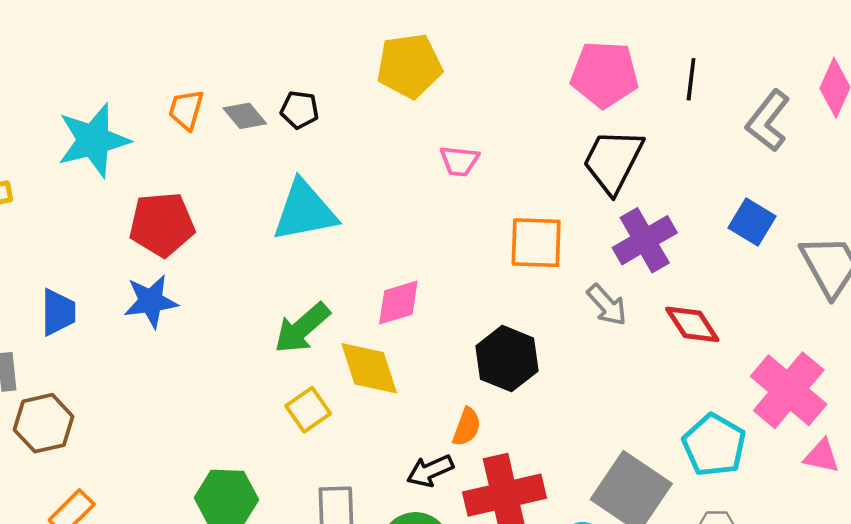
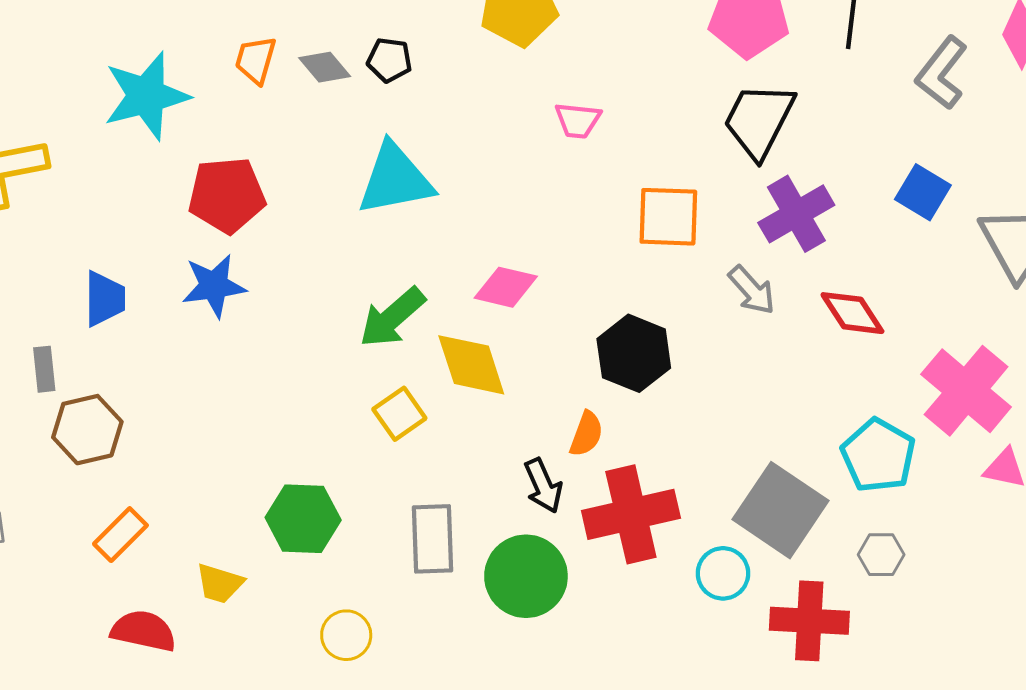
pink diamond: (398, 302) -> (506, 287), turned 30
black arrow: (430, 471) -> (543, 486), turned -90

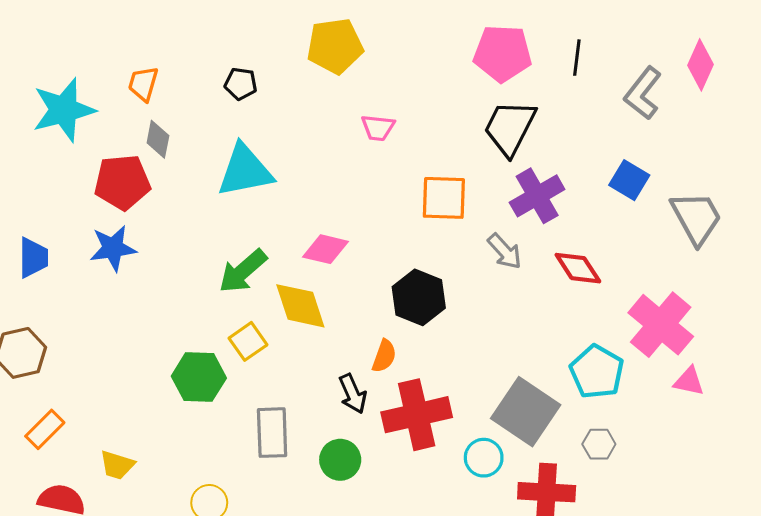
gray diamond: (325, 67) -> (158, 139), moved, turned 51
green hexagon: (303, 519) -> (199, 377), moved
green circle: (526, 576) -> (340, 460), size x0.7

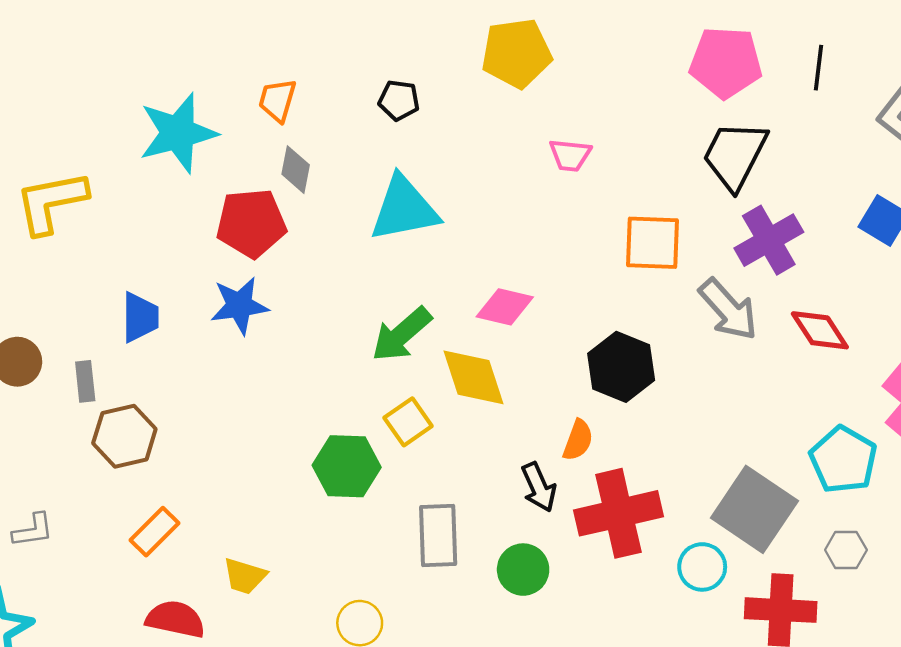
gray arrow: (505, 251) -> (728, 309), size x1.4

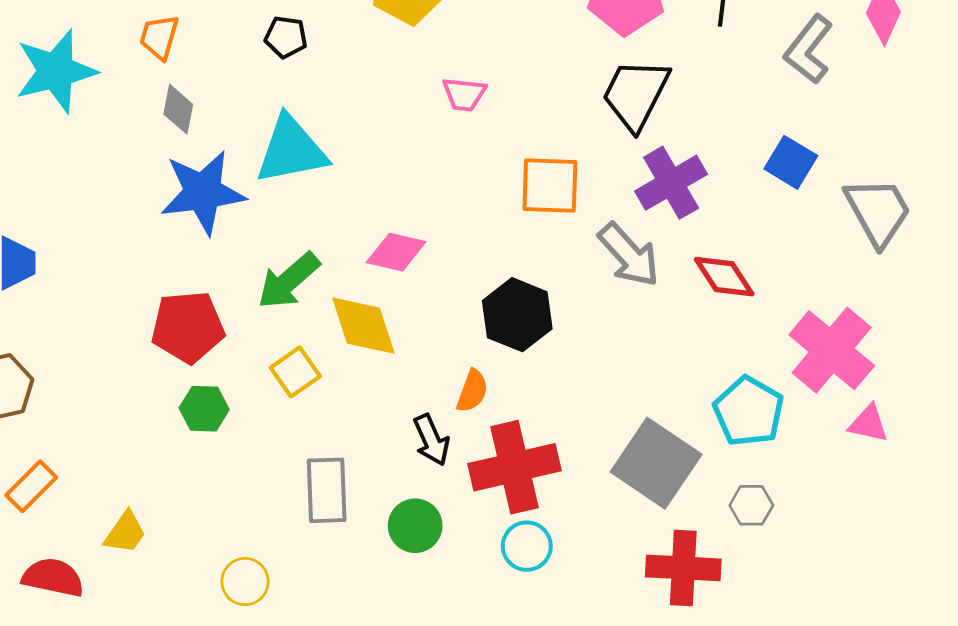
red pentagon: (251, 223) -> (188, 327), moved
blue star: (239, 305) -> (203, 192), moved, size x1.4
green hexagon: (347, 466) -> (204, 409), moved, size x0.7
cyan circle: (702, 567) -> (527, 546), moved
yellow trapezoid: (245, 576) -> (125, 533), turned -72

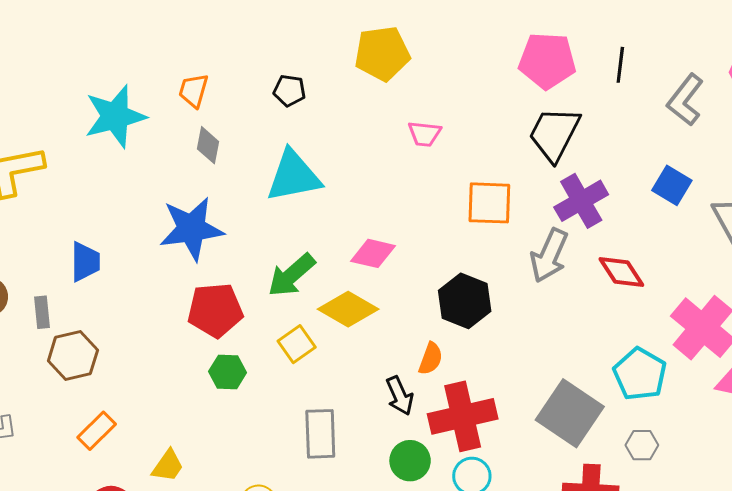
blue star: (203, 192) -> (191, 229), moved
gray arrow: (629, 255) -> (549, 256), turned 66
yellow diamond: (363, 326) -> (348, 309), turned -42
green circle: (415, 526) -> (410, 461), moved

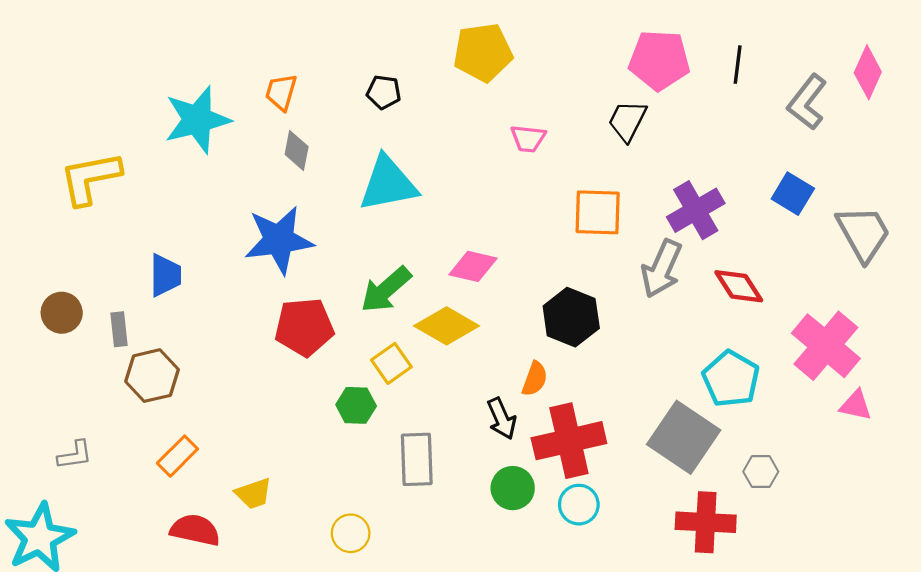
black trapezoid: (554, 134) -> (627, 121), moved, size x0.7
green hexagon: (228, 372) -> (356, 405), moved
cyan pentagon: (640, 374) -> (731, 379), moved
yellow trapezoid: (168, 466) -> (254, 494), turned 36

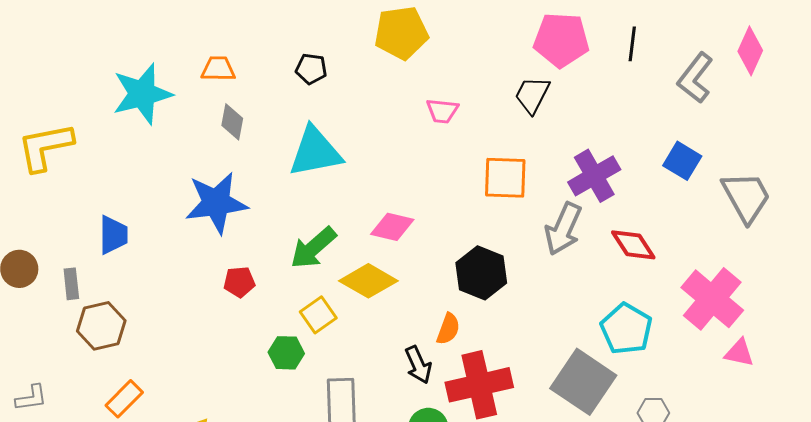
orange trapezoid: (281, 92) -> (218, 69), turned 75
red pentagon: (304, 327) -> (239, 282), size x0.6

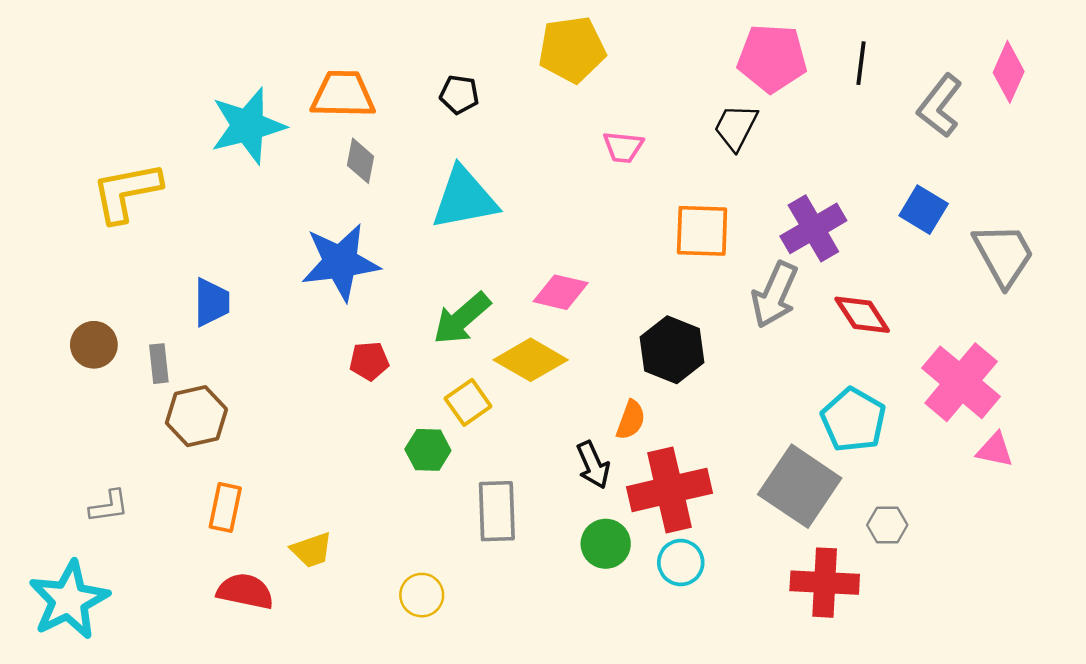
orange trapezoid: (218, 69) -> (343, 94), size x1.5
orange rectangle: (124, 399) -> (225, 507), turned -33

